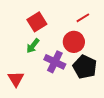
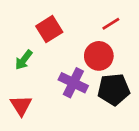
green arrow: (33, 46) -> (24, 60), moved
black pentagon: (85, 67) -> (114, 89), turned -30

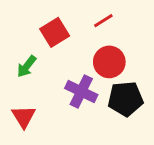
red line: (111, 24) -> (103, 21), moved

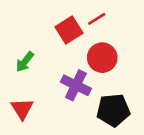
red square: (55, 32) -> (69, 30), moved
black pentagon: (126, 99) -> (113, 110), moved

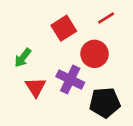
red line: (97, 19) -> (106, 18), moved
red triangle: (22, 109) -> (36, 87), moved

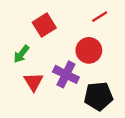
red square: (64, 28) -> (44, 25), moved

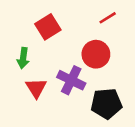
green arrow: (21, 54) -> (23, 58), turned -30

